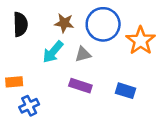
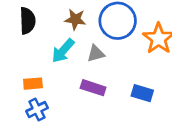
orange rectangle: (14, 82) -> (33, 84), moved

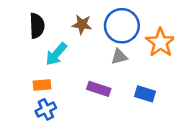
cyan arrow: (63, 51) -> (56, 54), moved
gray triangle: (96, 54) -> (119, 57), moved

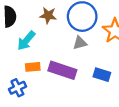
orange rectangle: (42, 85) -> (33, 67), moved
purple rectangle: (99, 89) -> (62, 70), size x1.4

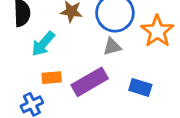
purple rectangle: (62, 70) -> (90, 82), turned -48

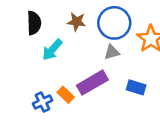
orange rectangle: (52, 78) -> (66, 95), moved, turned 49

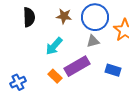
cyan arrow: (52, 50) -> (54, 46), moved
blue cross: (42, 102) -> (18, 82), moved

